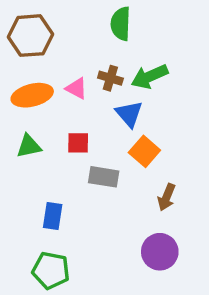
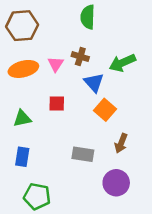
green arrow: (150, 76) -> (122, 63), moved
pink triangle: (76, 88) -> (56, 64), turned 35
green triangle: (29, 146) -> (22, 118), moved
gray rectangle: (104, 177) -> (83, 154), moved
blue rectangle: (53, 216) -> (22, 157), moved

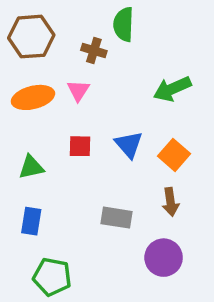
brown cross: (80, 57) -> (94, 50), moved
blue triangle: (94, 83) -> (129, 144), moved
orange square: (105, 110) -> (174, 155), moved
brown arrow: (121, 143) -> (171, 202), turned -30

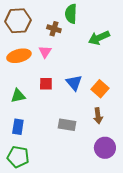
green arrow: (172, 89) -> (99, 38), moved
purple circle: (164, 258) -> (105, 148), moved
green pentagon: (52, 277) -> (18, 157), moved

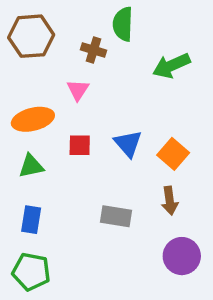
orange ellipse: (19, 56) -> (33, 119), moved

